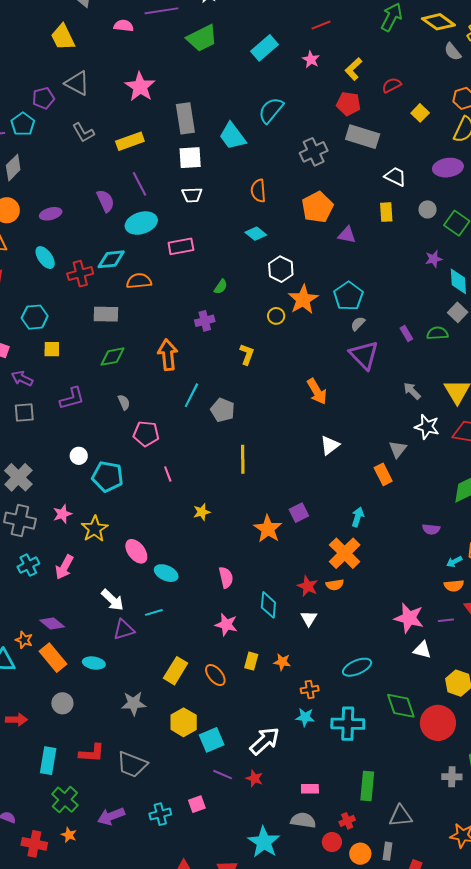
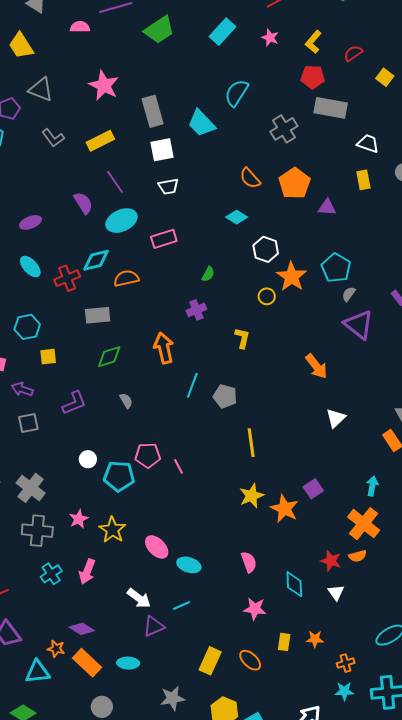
orange semicircle: (258, 191) -> (250, 178), moved, turned -30
pink pentagon: (146, 434) -> (148, 455), moved
yellow star: (202, 512) -> (252, 496), moved, size x1.4

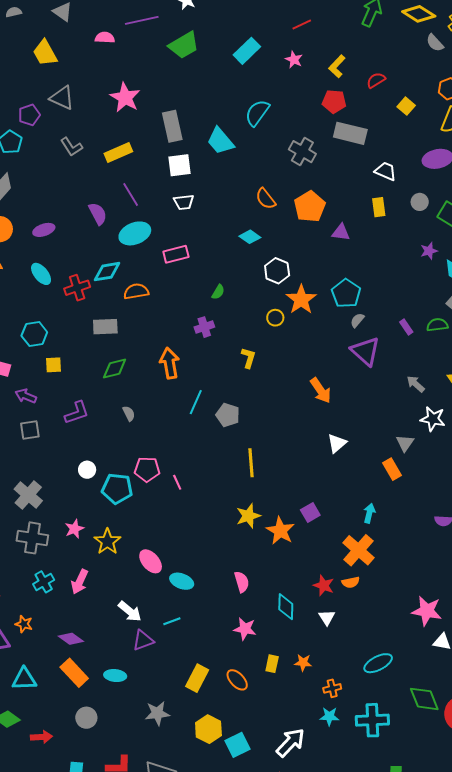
gray cross: (284, 129) -> (302, 152), turned -32
orange star: (56, 649) -> (24, 624), moved

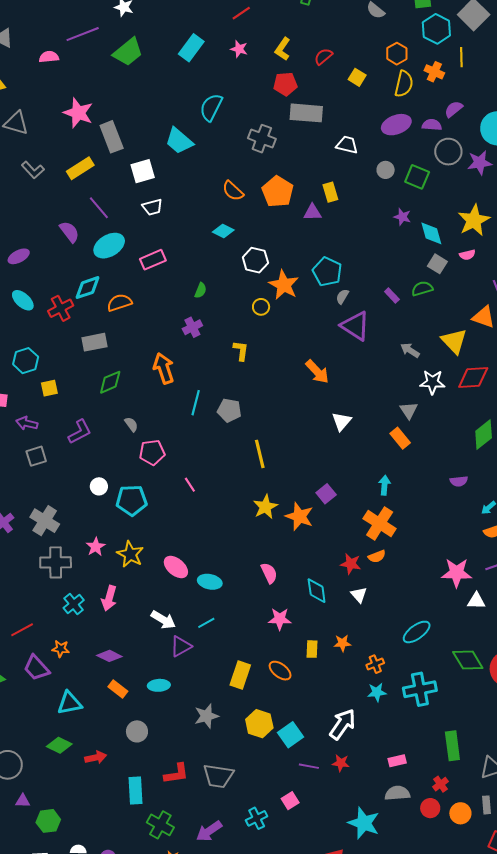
gray rectangle: (172, 126) -> (112, 137), moved
yellow rectangle: (379, 207) -> (330, 192), moved
purple star: (429, 251) -> (402, 217), turned -30
pink pentagon: (147, 469) -> (152, 452), moved
orange rectangle: (74, 673) -> (118, 689), size x0.7

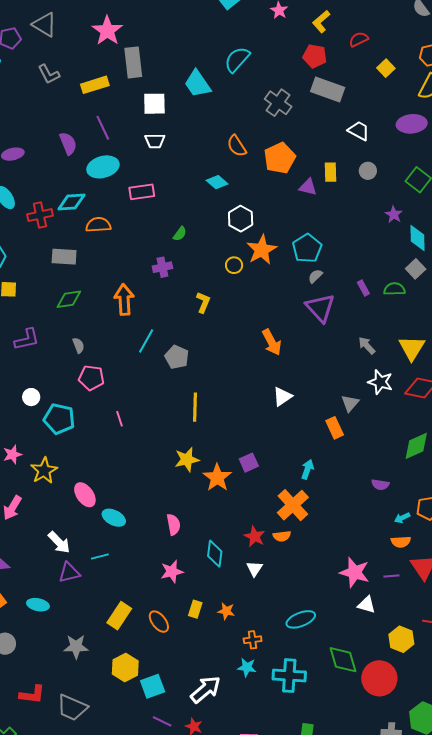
gray circle: (386, 170) -> (368, 171), moved
pink star: (280, 619) -> (172, 572), turned -30

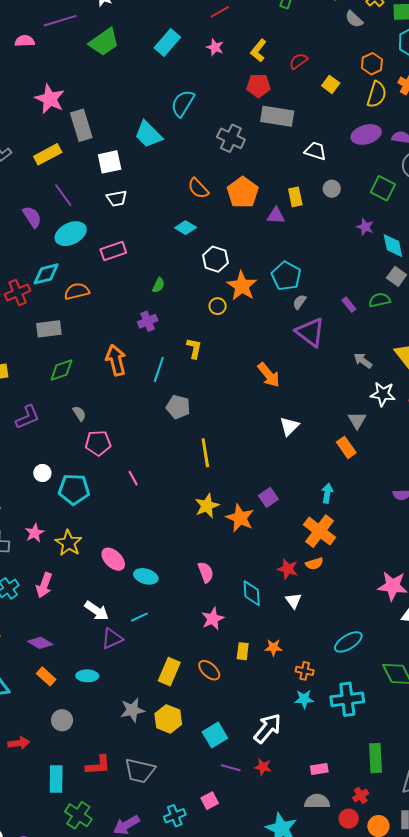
cyan line: (146, 341) -> (159, 369), moved
orange cross: (253, 640) -> (305, 671), turned 30
yellow hexagon: (125, 667) -> (168, 719), moved

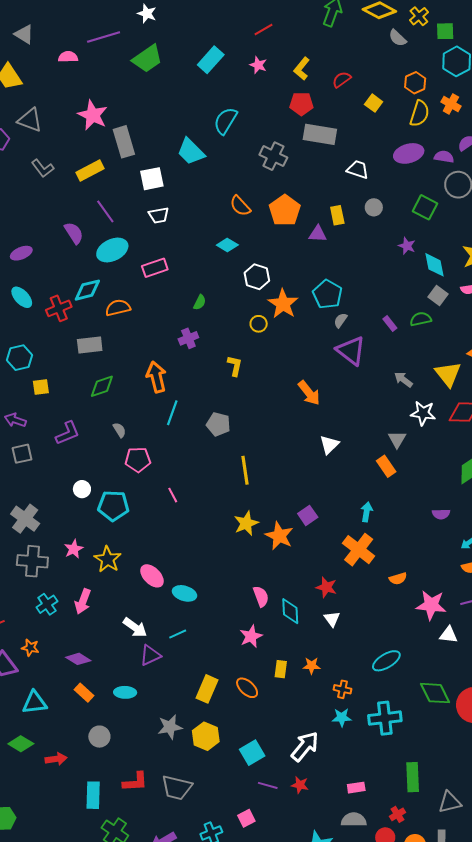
cyan line: (159, 369) -> (172, 413), moved
orange semicircle: (314, 564) -> (398, 579), moved
pink semicircle: (206, 572) -> (261, 596), moved

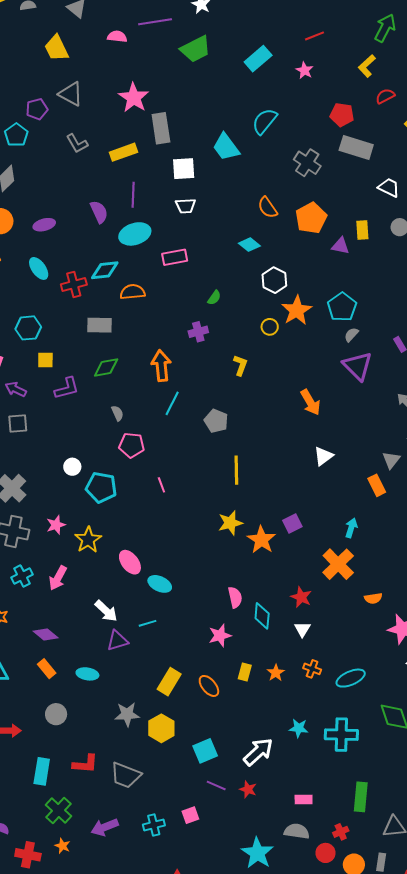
yellow L-shape: (302, 69) -> (367, 66), moved
purple line: (105, 211) -> (133, 195), turned 30
purple L-shape: (68, 433) -> (67, 388), moved
orange star: (312, 666) -> (276, 673), turned 30
orange cross: (342, 689) -> (312, 669), moved

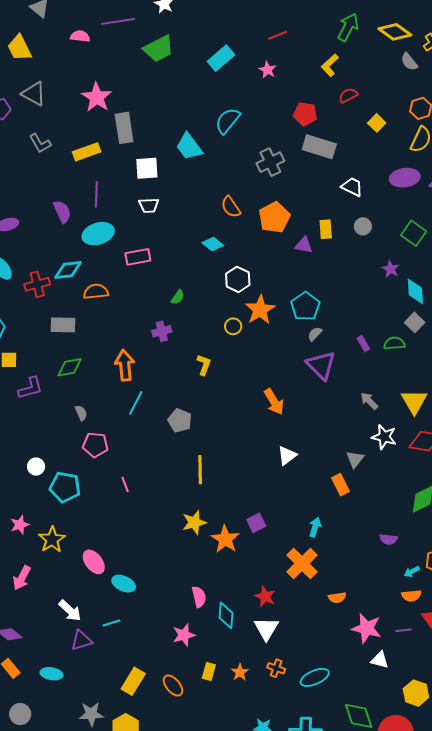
gray cross: (307, 163) -> (270, 162), turned 32
white triangle: (302, 629) -> (266, 629), size x1.5

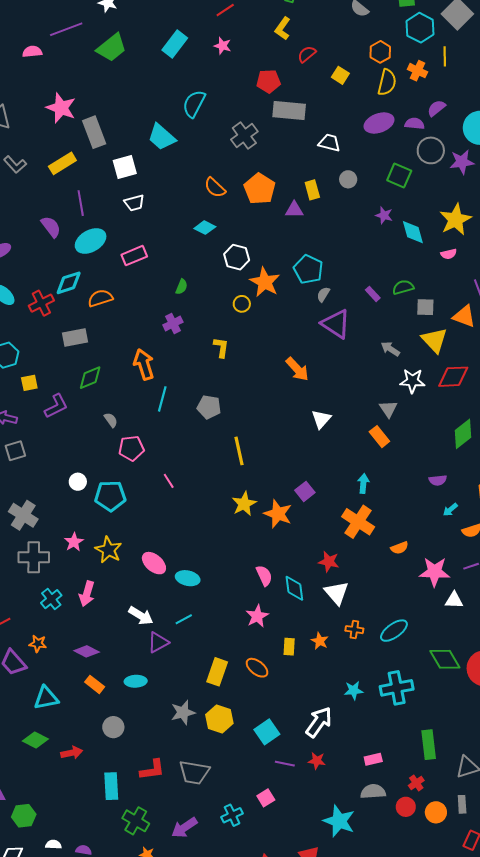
gray square: (415, 322) -> (425, 307), moved, turned -30
cyan arrow: (412, 572) -> (450, 510), moved

